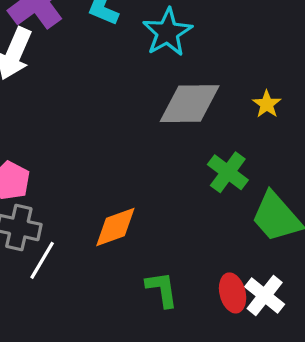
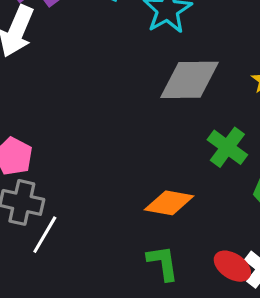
orange diamond: (115, 227) -> (169, 203), moved, turned 30
red ellipse: (233, 293) -> (232, 266), turned -42

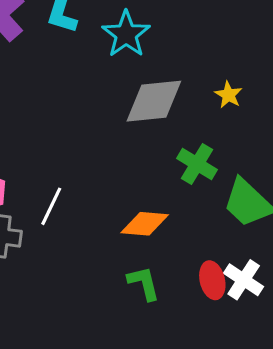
white line: (45, 235) -> (51, 206), moved
red ellipse: (232, 266) -> (212, 280), turned 48

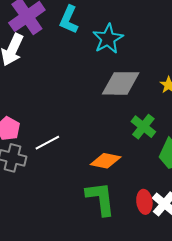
white line: (51, 206) -> (47, 143), turned 30
green L-shape: (144, 283) -> (101, 199), size x1.5

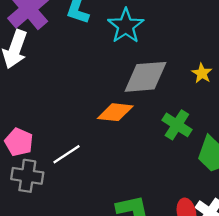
orange diamond: (106, 161) -> (115, 112), moved

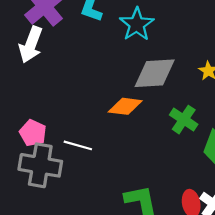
white line: (66, 154) -> (78, 145), turned 48
gray cross: (27, 176) -> (40, 165), size x1.4

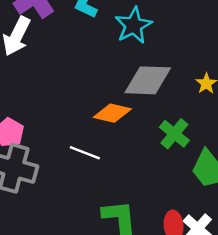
white line: (78, 145) -> (85, 153), moved

